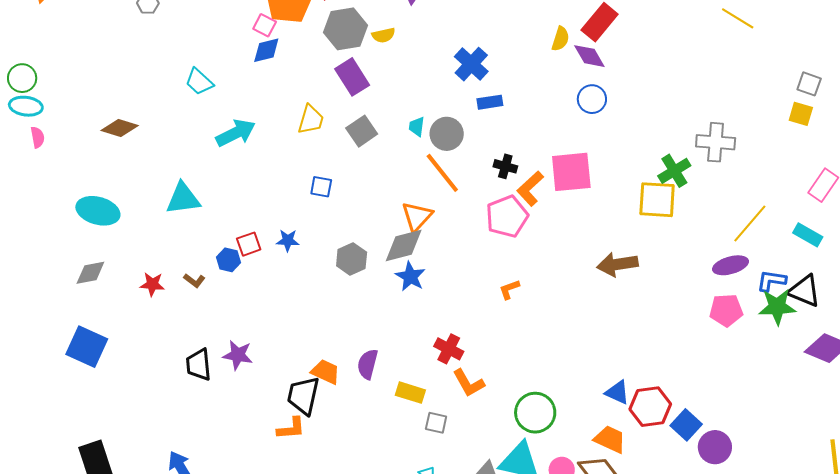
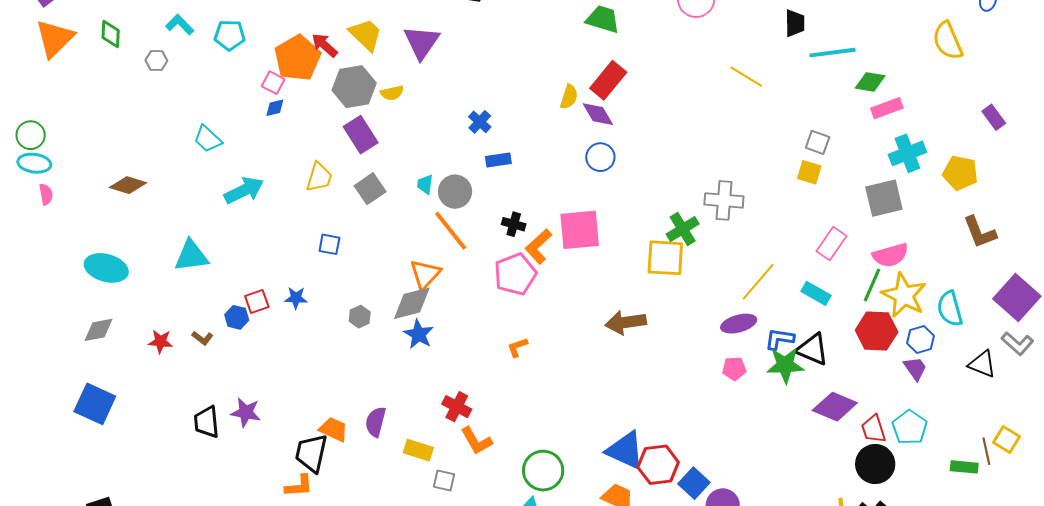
blue diamond: (266, 50) -> (275, 108), size x0.7
blue cross: (471, 64) -> (480, 122), size x0.7
gray hexagon: (352, 259) -> (360, 317), size x0.7
pink pentagon: (726, 310) -> (734, 369), size x0.7
blue triangle: (617, 392) -> (625, 450), size x1.6

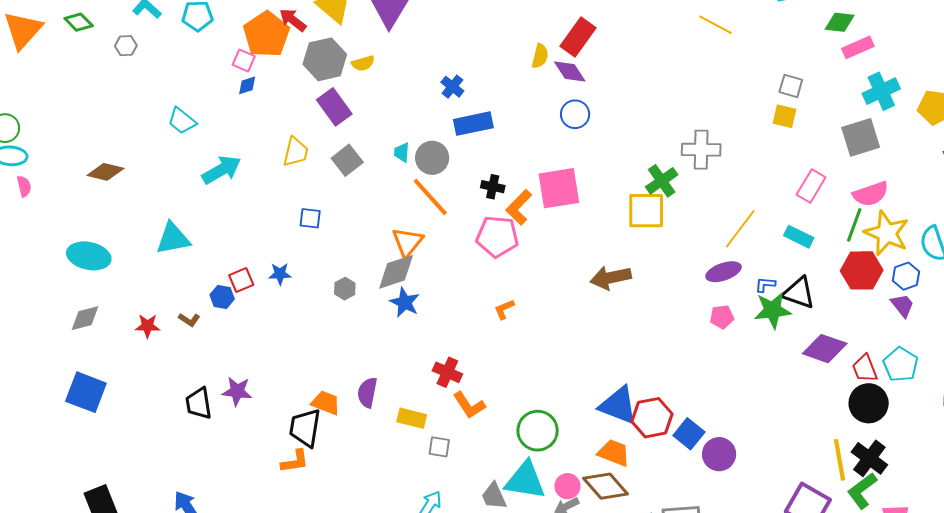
green diamond: (111, 34) -> (79, 22), turned -44
blue rectangle: (498, 160) -> (473, 124), size x1.5
pink pentagon: (515, 274) -> (497, 236), turned 30
blue L-shape: (779, 339) -> (765, 285), size x0.7

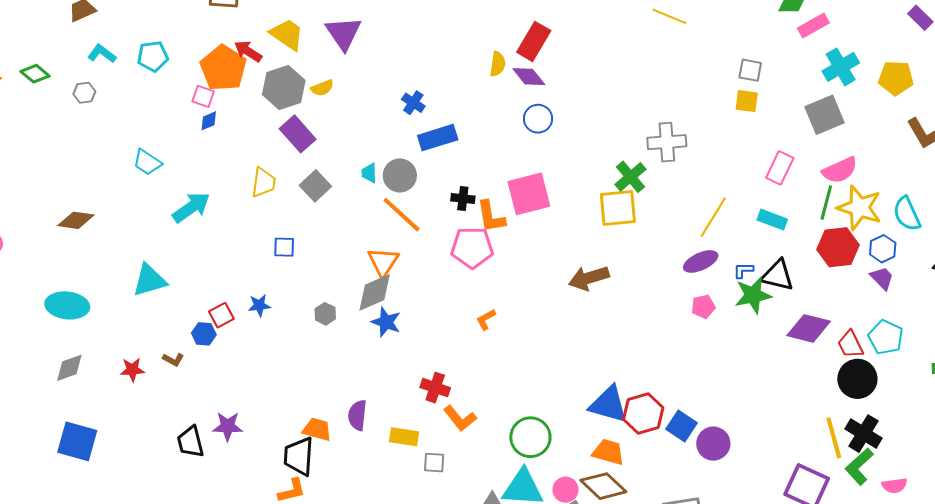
orange L-shape: (519, 207) -> (491, 217), turned -48

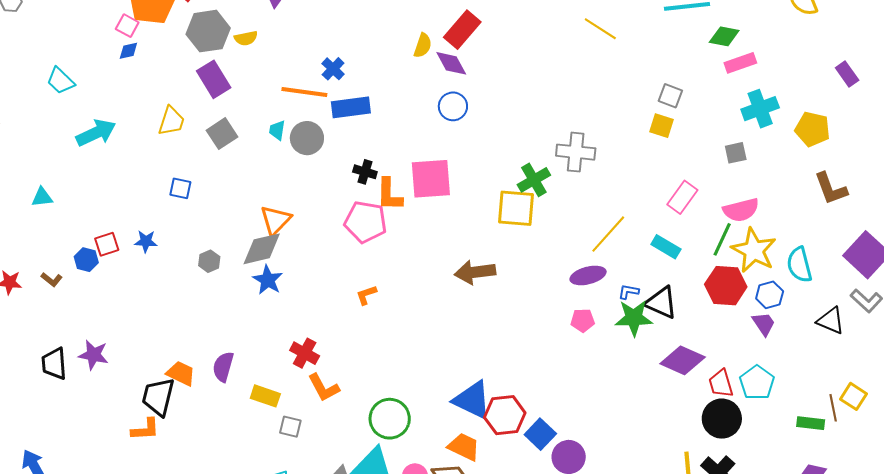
gray square: (825, 115) -> (736, 153), size x0.6
orange line: (402, 215) -> (304, 92), moved, turned -45
cyan triangle: (149, 280) -> (42, 197), size x0.6

